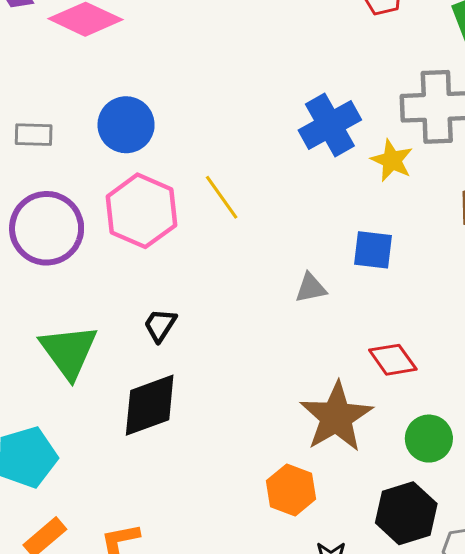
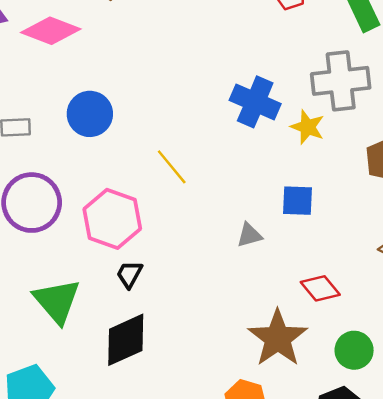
blue cross: (330, 125) -> (255, 102), turned -33
pink hexagon: (141, 211) -> (112, 219), moved

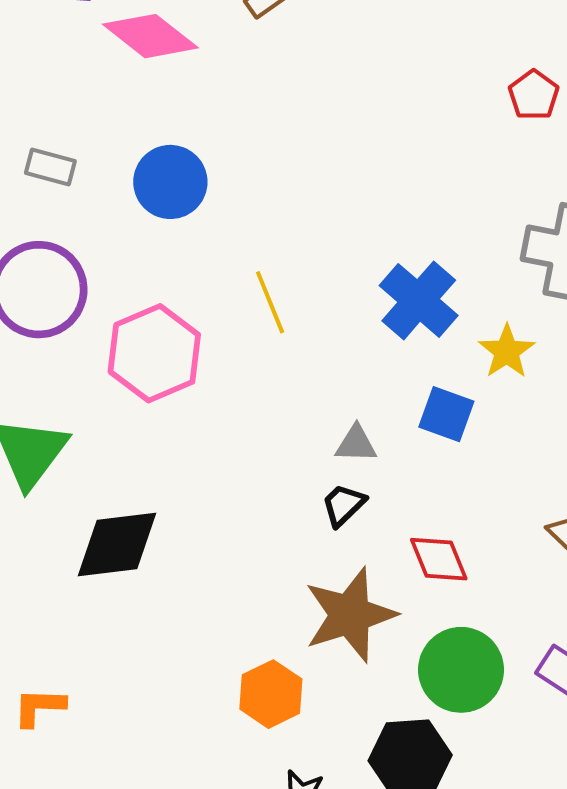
blue cross: (255, 102) -> (419, 300), moved
yellow star: (307, 127) -> (507, 351), moved
black trapezoid: (129, 274) -> (343, 505), moved
green circle: (354, 350) -> (461, 670), size x1.4

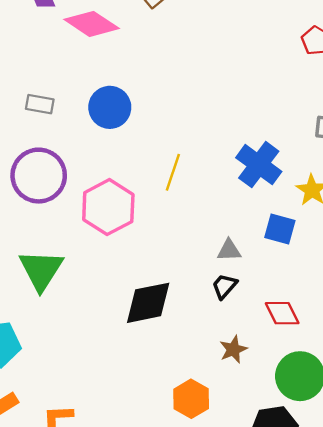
yellow line: (270, 302) -> (173, 172), turned 45
black diamond: (117, 545) -> (148, 303), moved
brown star: (350, 615) -> (233, 349), size x0.5

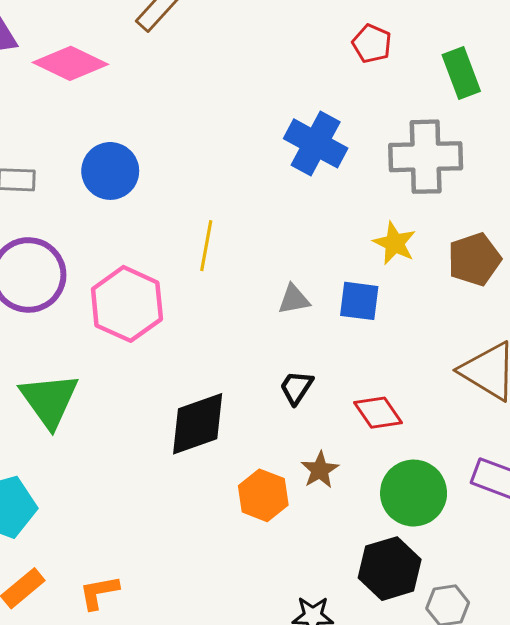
blue cross: (259, 165) -> (316, 143), moved
gray triangle: (229, 250) -> (294, 299), moved
orange hexagon: (191, 399) -> (263, 495), moved

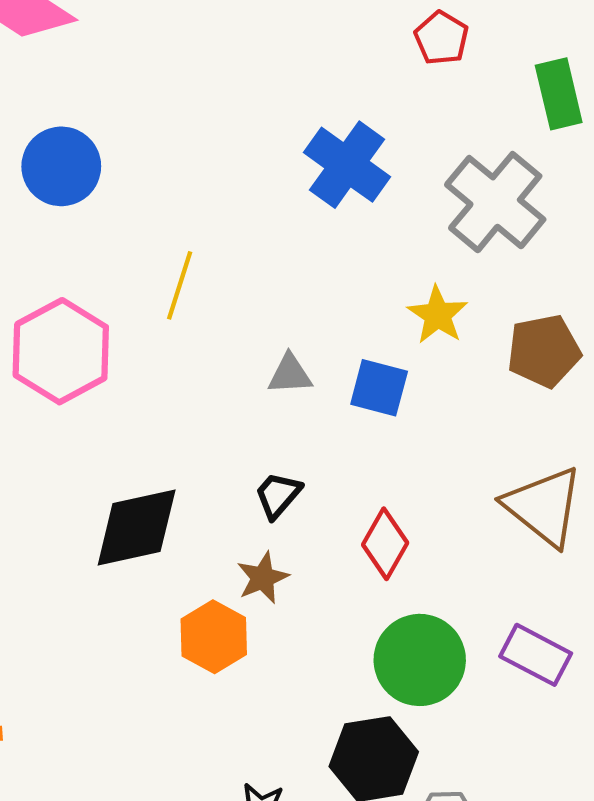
gray cross: (426, 157) -> (495, 202), turned 34
red diamond: (378, 413) -> (385, 544), turned 57
brown star: (320, 470) -> (263, 578), moved

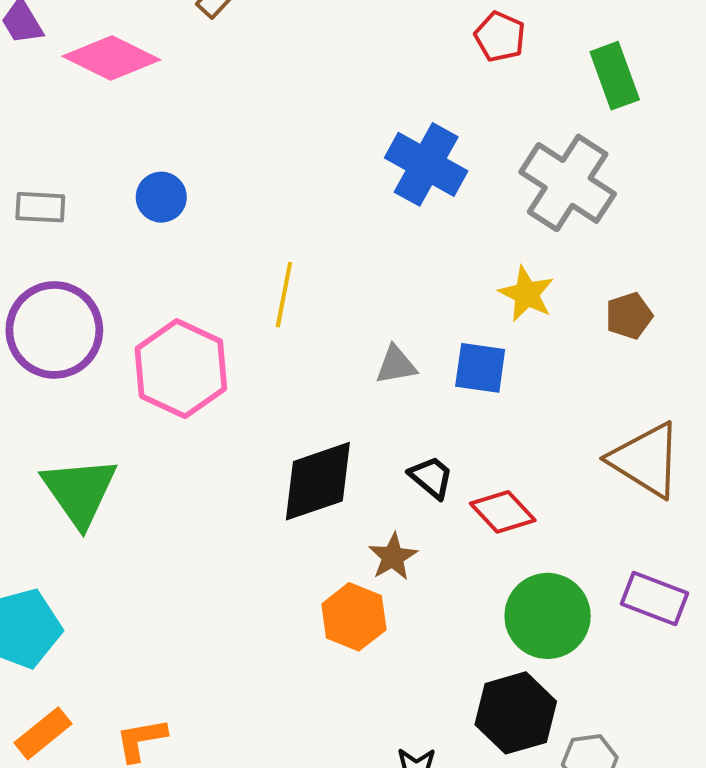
blue circle: (61, 166) -> (161, 197), size x0.7
brown pentagon: (544, 351) -> (629, 316), size x0.7
black trapezoid: (278, 495) -> (431, 477), moved, turned 96
black diamond: (137, 527) -> (318, 481), moved
red diamond: (385, 544) -> (503, 512), turned -66

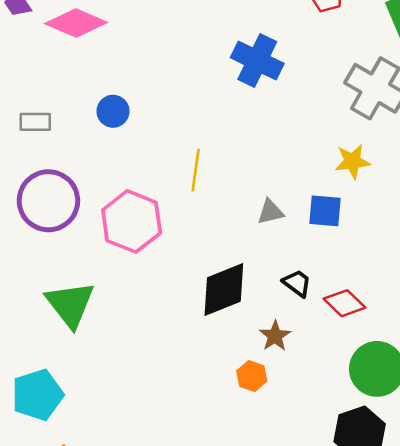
blue cross: (426, 164) -> (257, 61), moved
yellow star: (526, 294) -> (352, 161), turned -30
orange hexagon: (354, 617) -> (252, 376), size x0.7

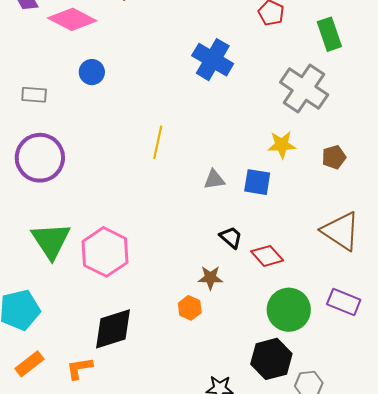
blue circle: (113, 111) -> (92, 72), moved
pink hexagon: (132, 221) -> (105, 252), moved
black diamond: (224, 290) -> (113, 329), moved
brown star: (275, 336) -> (210, 278), turned 30

